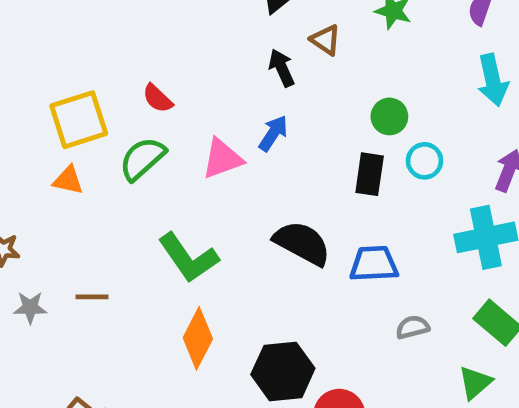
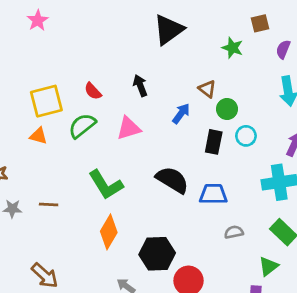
brown triangle: (326, 40) -> (207, 89), moved
black arrow: (282, 68) -> (140, 86), moved
blue arrow: (273, 133) -> (181, 113), moved

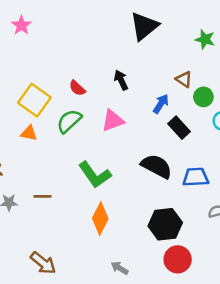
yellow square: (46, 101) -> (34, 100), turned -36
black rectangle: (214, 142) -> (179, 128), moved, turned -50
black hexagon: (157, 254) -> (165, 224), moved

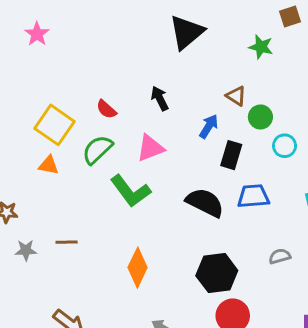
black rectangle: (179, 128) -> (231, 155), turned 60
green L-shape: (95, 175) -> (130, 191), moved
blue trapezoid: (196, 177) -> (253, 196), moved

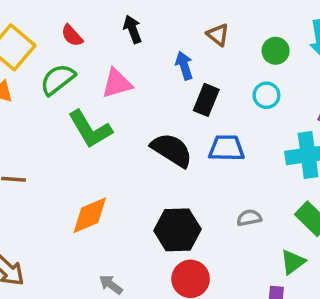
green circle: (260, 117) -> (276, 51), moved
blue arrow: (209, 126) -> (184, 66), turned -55
orange diamond: (138, 268) -> (90, 215), turned 36

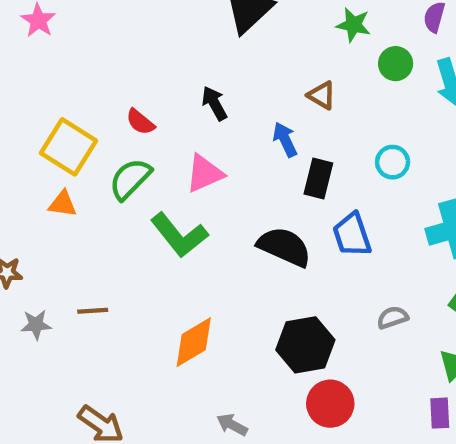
green circle: (276, 51) -> (396, 64), moved
blue trapezoid: (226, 148) -> (352, 235), turned -102

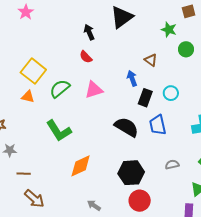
black arrow: (214, 103) -> (89, 32), moved
red semicircle: (140, 122) -> (86, 57), moved
cyan circle: (393, 162) -> (171, 93), moved
green L-shape: (179, 235) -> (59, 131), moved
brown line: (93, 311) -> (24, 174), moved

